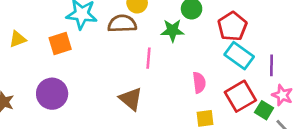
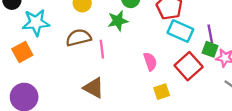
brown semicircle: (122, 24) -> (78, 38), moved
green square: (264, 110) -> (210, 49), moved

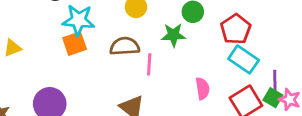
purple line: (210, 34) -> (275, 81), moved
green square: (210, 49) -> (273, 98), moved
orange square: (22, 52) -> (75, 44), moved

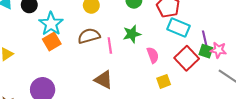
cyan star: (79, 20) -> (51, 24), turned -30
green star: (173, 35) -> (132, 34), moved

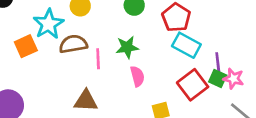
cyan star: (51, 24) -> (48, 24), moved
pink semicircle: (153, 55) -> (137, 76), moved
brown triangle: (104, 80) -> (86, 101), turned -30

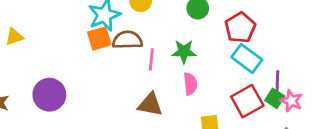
orange square: (26, 46) -> (99, 38), moved
brown triangle: (86, 101) -> (150, 105), moved

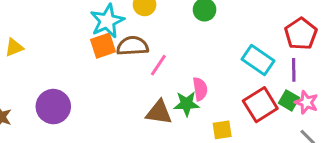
red pentagon: (240, 28) -> (301, 34), moved
green star: (184, 52) -> (187, 104), moved
pink line: (151, 59) -> (158, 65), turned 30
purple line: (277, 82) -> (294, 70), moved

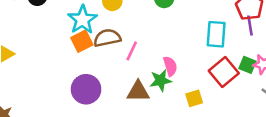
cyan rectangle: (258, 60) -> (216, 34), turned 68
purple line: (294, 70) -> (250, 25), moved
purple circle: (53, 107) -> (86, 89), moved

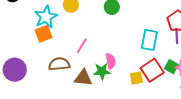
brown semicircle: (107, 38) -> (59, 64), moved
purple circle: (86, 89) -> (15, 70), moved
yellow square: (194, 98) -> (136, 78), moved

